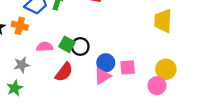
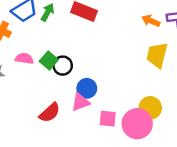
pink square: (128, 67) -> (108, 119), moved
red semicircle: (64, 72) -> (50, 113), moved
pink circle: (157, 86) -> (137, 124), size x1.5

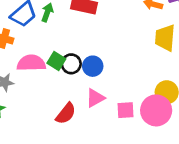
pink semicircle: (24, 59) -> (31, 63), size x1.5
blue circle: (87, 88) -> (93, 66), moved

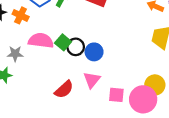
pink triangle: (95, 98) -> (92, 80), turned -30

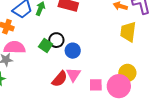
pink semicircle: (41, 41) -> (15, 47), moved
black circle: (76, 47) -> (56, 40), moved
red semicircle: (64, 89) -> (60, 79), moved

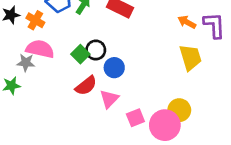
yellow trapezoid: (128, 32) -> (190, 57), turned 145
red semicircle: (60, 79) -> (86, 86), moved
pink square: (96, 85) -> (135, 118), turned -32

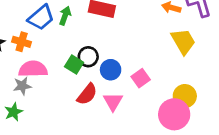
pink square: (135, 118) -> (141, 78), moved

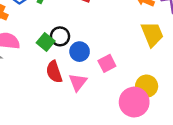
red semicircle: (87, 94) -> (54, 72), turned 115

